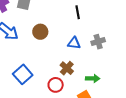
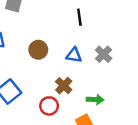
brown circle: (40, 32) -> (38, 50), moved
gray cross: (98, 42) -> (104, 54), turned -32

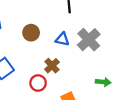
gray cross: (104, 54) -> (89, 40), size x1.5
green arrow: (95, 100) -> (103, 82), moved

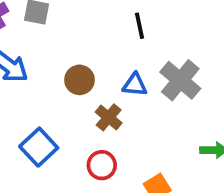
brown cross: (52, 66) -> (109, 117), moved

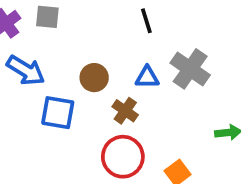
blue square: (39, 147) -> (58, 113), moved, turned -32
red circle: (102, 165) -> (123, 157), size x1.5

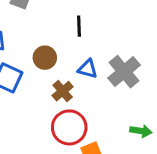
black line: (146, 21) -> (79, 26), moved
red circle: (123, 157) -> (69, 127), moved

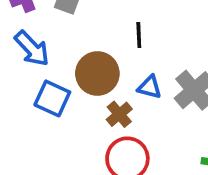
brown circle: (45, 58) -> (97, 73), size x1.5

